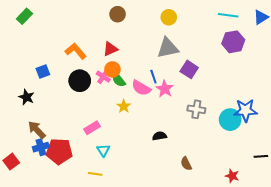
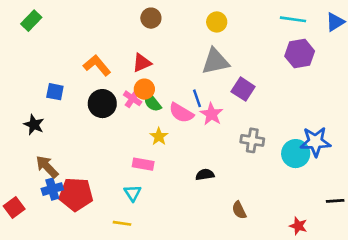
blue square: (43, 71) -> (55, 92), turned 32
pink rectangle: (92, 128) -> (143, 164), moved, turned 42

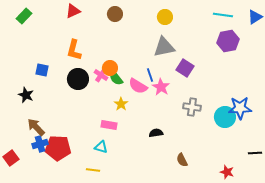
red triangle: (142, 63) -> (73, 11), moved
orange L-shape: (97, 65) -> (74, 50), turned -125
cyan triangle: (133, 193) -> (101, 147), turned -40

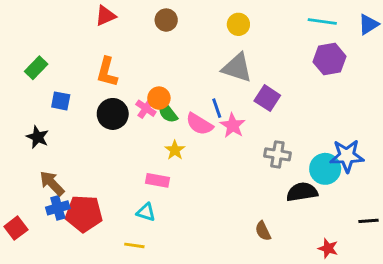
green rectangle: (24, 16) -> (36, 68), moved
gray triangle: (164, 47) -> (237, 68), turned 30
black semicircle: (156, 133) -> (302, 192), moved, size x1.5

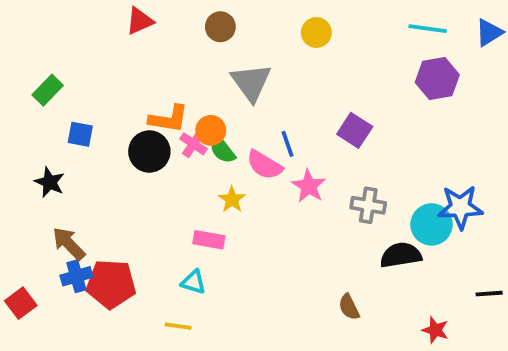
gray triangle: (237, 68) -> (251, 82), moved, turned 36
orange L-shape: (107, 72) -> (169, 119), moved, turned -96
pink star: (233, 125) -> (309, 186), moved

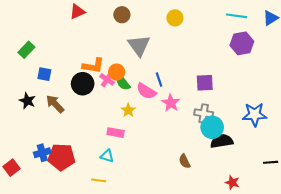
purple square: (355, 130) -> (205, 83), moved, turned -36
cyan circle: (432, 224) -> (212, 127), moved
brown arrow: (69, 244) -> (55, 104), moved
brown semicircle: (349, 307) -> (185, 161), moved
red star: (435, 330) -> (232, 182), moved

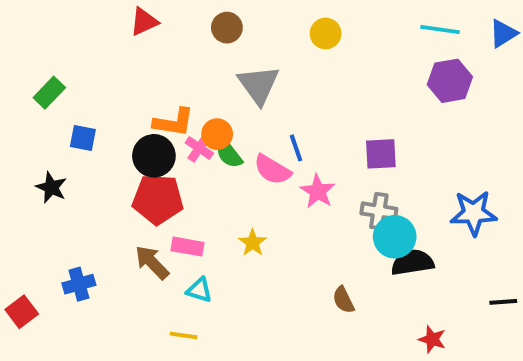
brown arrow: (55, 104) -> (152, 262), moved
yellow star: (128, 110) -> (253, 243), moved
pink rectangle: (116, 133) -> (187, 247), moved
red pentagon: (61, 157) -> (158, 199), moved

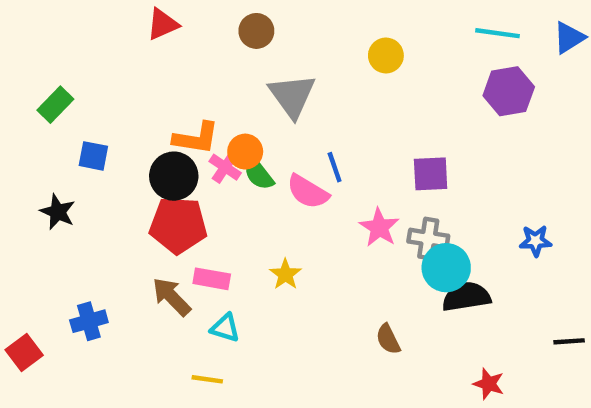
yellow circle: (326, 33) -> (386, 55), moved
pink star: (318, 191) -> (379, 227), moved
blue star: (474, 213) -> (536, 241), size x0.6

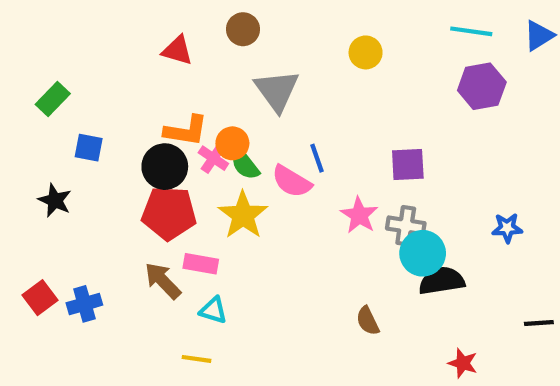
red triangle: (163, 24) -> (177, 50), moved, turned 40
yellow star: (285, 274) -> (243, 215), moved, size x1.6
red square: (24, 353) -> (40, 298), moved

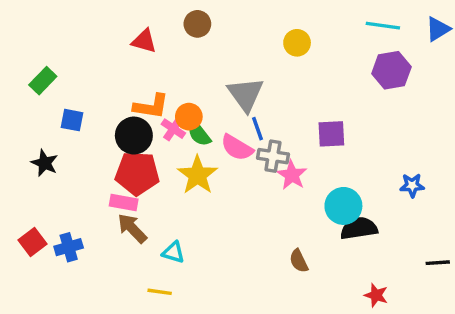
gray triangle: (277, 90) -> (245, 94), moved
gray cross: (406, 226) -> (273, 156), moved
pink rectangle: (201, 264) -> (124, 203), moved

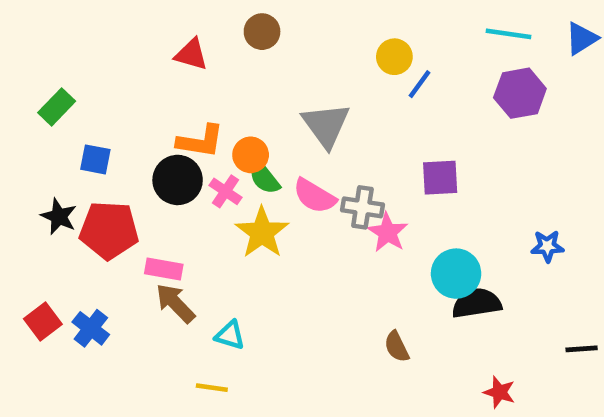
pink cross: (173, 129) -> (225, 191), moved
blue line: (258, 129) -> (420, 84), moved, turned 55
red pentagon: (137, 173) -> (109, 230), moved
blue cross: (69, 247) -> (91, 328), turned -36

